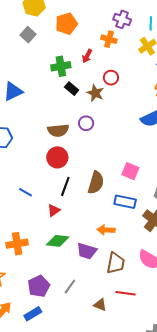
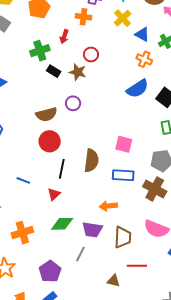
gray line: (70, 286) -> (80, 254), moved

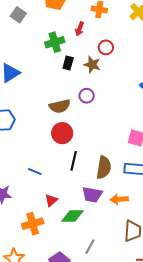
black rectangle: (54, 71) -> (68, 63), turned 72
brown semicircle: (91, 161) -> (104, 167), moved
red triangle: (54, 194) -> (51, 200), moved
purple trapezoid: (92, 230) -> (92, 195), moved

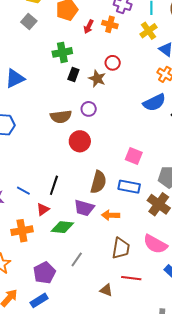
red arrow: (80, 29) -> (89, 27), moved
red circle: (62, 133) -> (80, 141), moved
black line: (74, 161) -> (54, 185), moved
blue line: (35, 172) -> (23, 191), moved

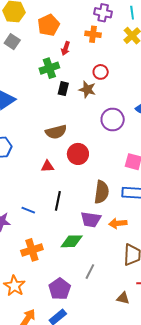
red arrow: (89, 27) -> (66, 48), moved
purple circle: (89, 109) -> (113, 120), moved, size x1.5
red triangle: (43, 209) -> (47, 166), moved, turned 40

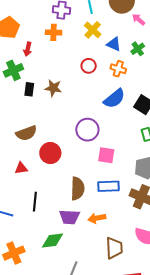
red circle: (101, 72) -> (89, 66), moved
purple circle: (113, 120) -> (87, 130), moved

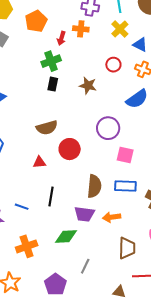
red arrow: (28, 49) -> (61, 38), moved
green cross: (13, 70) -> (51, 61), moved
brown star: (53, 88) -> (88, 86), moved

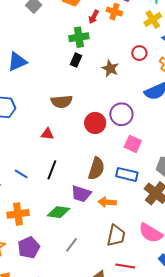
red circle: (70, 149) -> (95, 123), moved
purple pentagon: (55, 284) -> (29, 248), moved

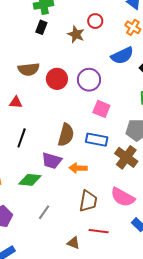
red circle: (139, 53) -> (95, 21), moved
red circle: (95, 123) -> (57, 79), moved

